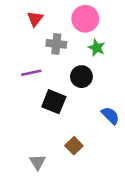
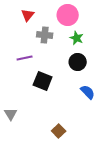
black circle: (81, 77) -> (78, 62), moved
brown square: (74, 146) -> (59, 131), moved
gray triangle: (37, 162) -> (11, 114), moved

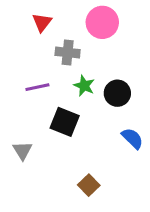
green star: (77, 38) -> (84, 86), moved
gray triangle: (11, 114) -> (22, 150), moved
brown square: (59, 131) -> (89, 185), moved

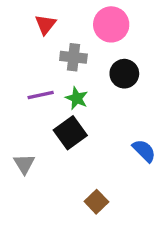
green star: (84, 86) -> (77, 98), moved
black circle: (117, 93) -> (124, 74), moved
black square: (65, 122) -> (70, 133), turned 32

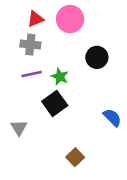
red triangle: (46, 24) -> (35, 19), turned 30
pink circle: (111, 24) -> (70, 19), moved
gray cross: (73, 57) -> (30, 45), moved

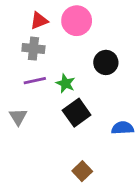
black square: (55, 103) -> (77, 113), moved
blue semicircle: (112, 118) -> (123, 128), turned -48
gray triangle: (19, 128) -> (18, 117), moved

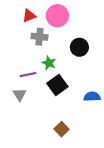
gray cross: (33, 49) -> (40, 37), moved
purple line: (35, 81) -> (28, 75), moved
gray triangle: (18, 117) -> (20, 94), moved

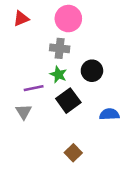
red triangle: (29, 16) -> (21, 19), moved
gray cross: (40, 37) -> (60, 48), moved
black circle: (79, 47) -> (92, 71), moved

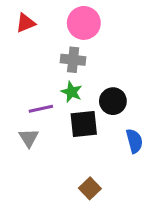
black circle: (92, 71) -> (113, 101), moved
black square: (68, 101) -> (84, 124), turned 30
blue semicircle: (109, 114) -> (134, 141), turned 78

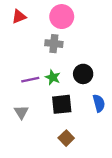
green star: (72, 92) -> (53, 77), moved
black square: (84, 124) -> (62, 104), moved
gray triangle: (29, 138) -> (21, 112), moved

